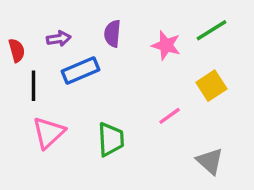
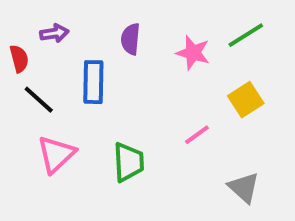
purple arrow: (59, 39) -> (54, 33), moved
blue rectangle: (80, 71) -> (93, 82), turned -66
black line: (33, 86) -> (39, 100), turned -48

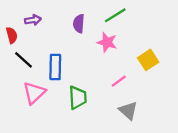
green line: (246, 35) -> (115, 15), moved
pink star: (193, 53) -> (107, 42), moved
blue rectangle: (93, 82) -> (55, 67), moved
gray triangle: (244, 188) -> (128, 111), moved

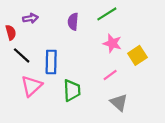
pink star: (107, 42) -> (112, 43), moved

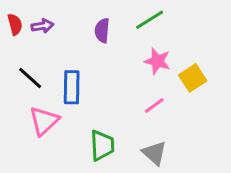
red semicircle: (11, 32) -> (15, 24), moved
green trapezoid: (72, 90) -> (102, 145), moved
gray triangle: (119, 102) -> (154, 153), moved

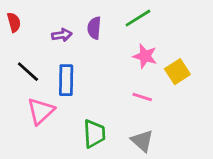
purple arrow: (42, 26) -> (62, 35), moved
pink line: (154, 106) -> (142, 97), turned 54

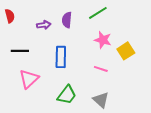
black line: (28, 72) -> (20, 51), turned -42
blue rectangle: (66, 80) -> (61, 57), moved
green trapezoid: (94, 134) -> (67, 95), turned 40

